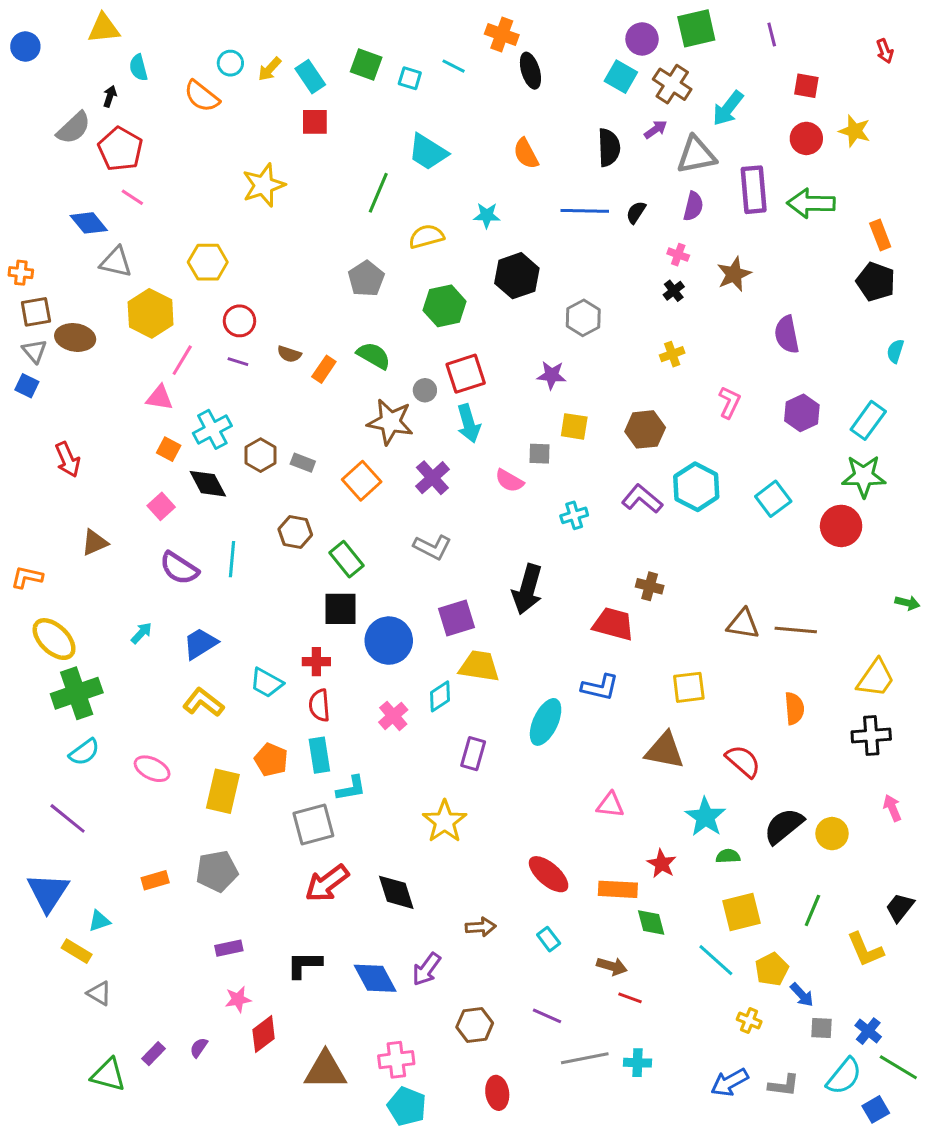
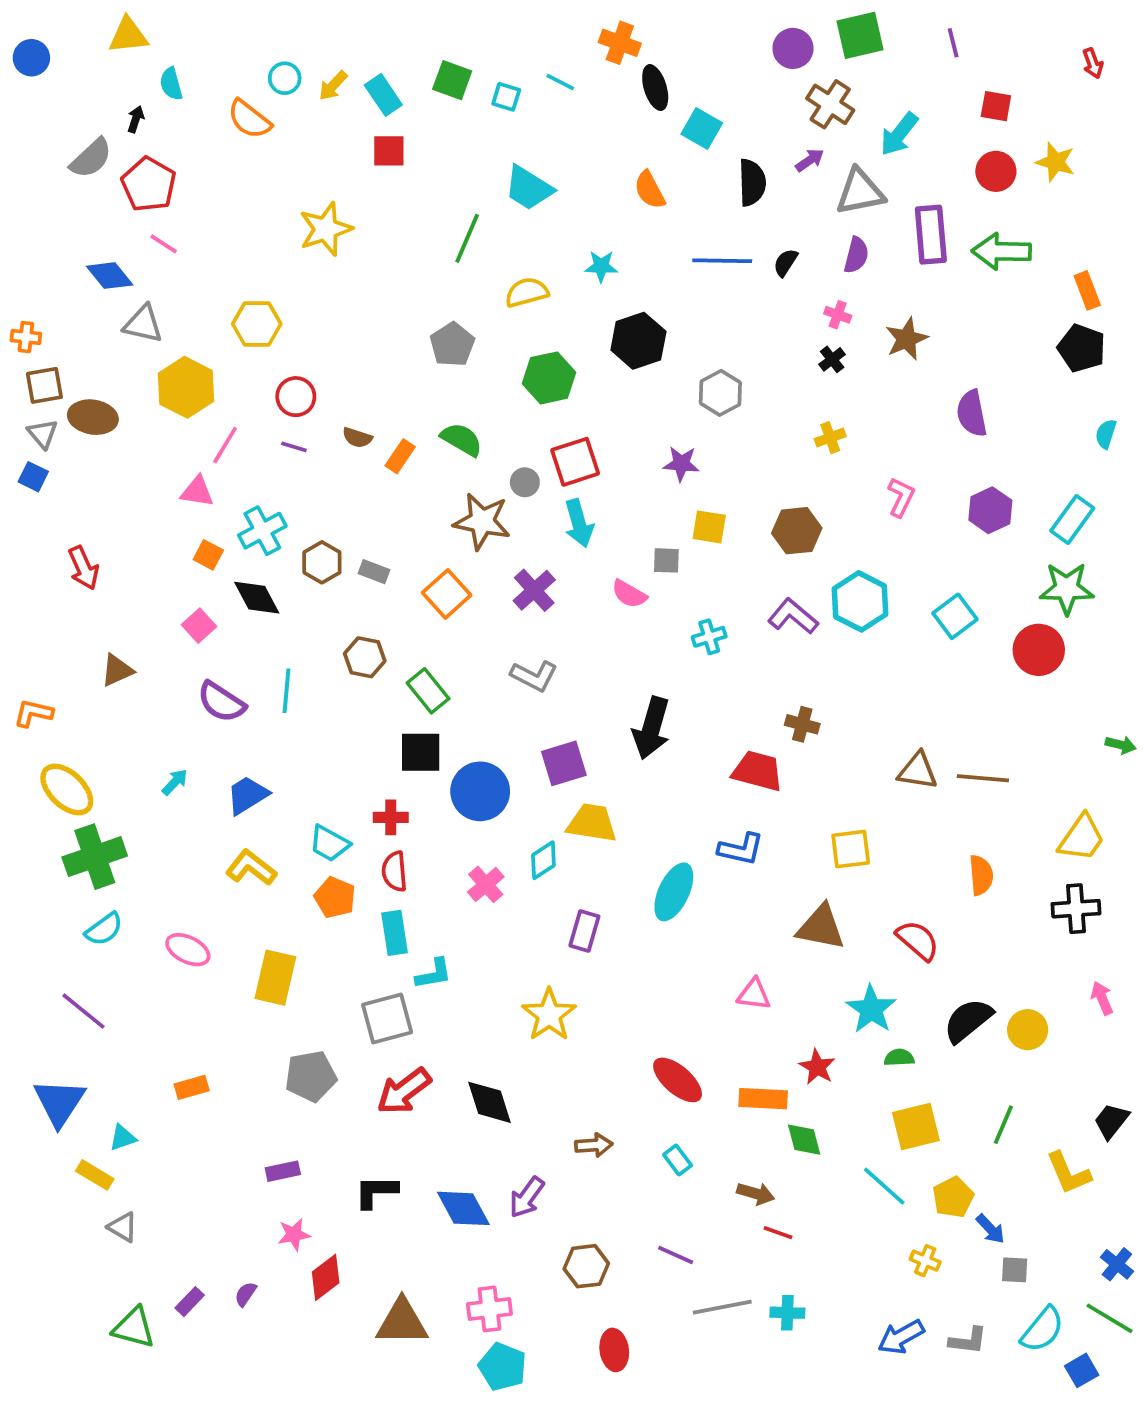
cyan square: (621, 77) -> (702, 128), moved
orange pentagon: (271, 760) -> (335, 897), moved
gray pentagon: (217, 871) -> (311, 1076), moved
blue cross: (868, 1031) -> (1117, 1264), moved

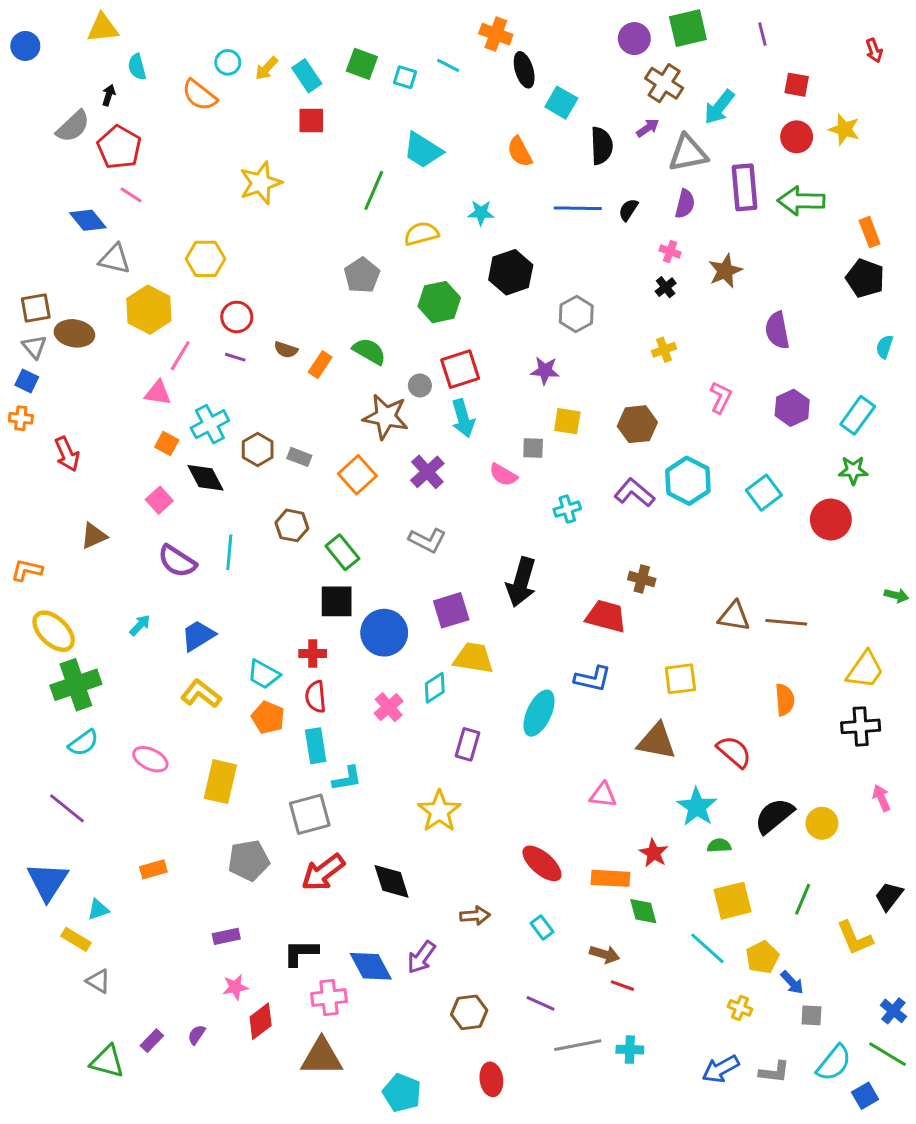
orange cross: (26, 337) -> (21, 418), moved
green star: (1067, 588) -> (853, 470), size x0.7
pink cross: (489, 1309) -> (329, 997), moved

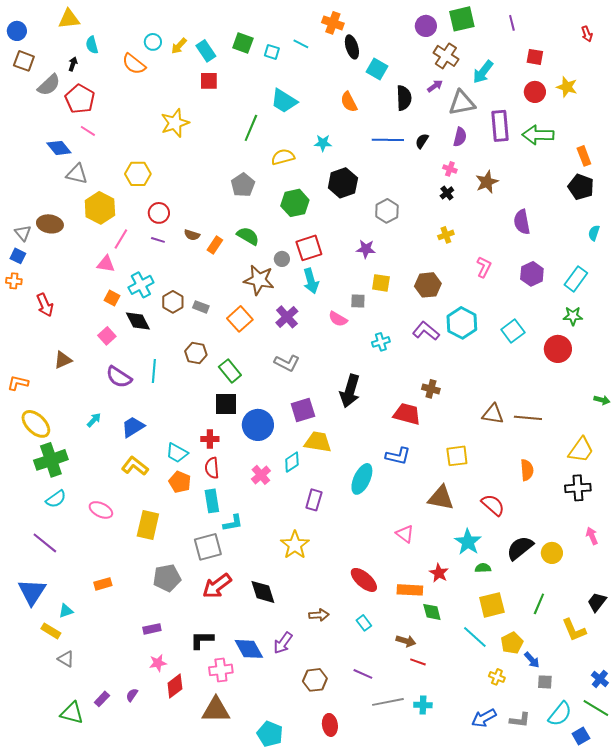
brown square: (36, 308) -> (24, 61), moved, turned 30
pink triangle: (603, 795) -> (405, 534), turned 30

